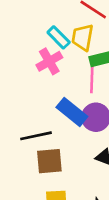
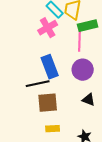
blue rectangle: (72, 112) -> (50, 67), moved, turned 30

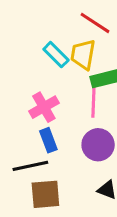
pink cross: (48, 28) -> (44, 107), moved
blue rectangle: (50, 67) -> (48, 140), size x0.7

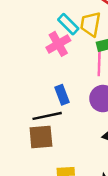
pink cross: (44, 107) -> (58, 44), moved
brown square: (45, 194) -> (41, 137), moved

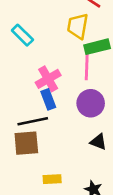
cyan rectangle: (68, 24) -> (22, 35), moved
pink cross: (58, 44) -> (48, 79), moved

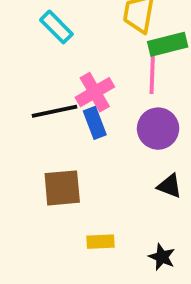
black line: (33, 121) -> (55, 111), moved

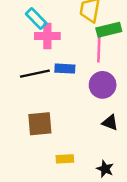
pink cross: (95, 92) -> (47, 36), moved, turned 30
blue rectangle: (95, 123) -> (65, 69), moved, turned -66

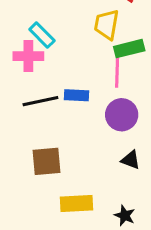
pink cross: (47, 36) -> (28, 56), moved
yellow rectangle: (65, 159) -> (77, 203), size x1.5

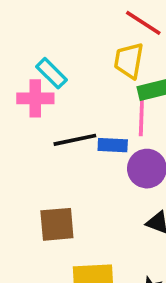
blue rectangle: (77, 95) -> (113, 145), moved
black line: (40, 101) -> (75, 140), moved

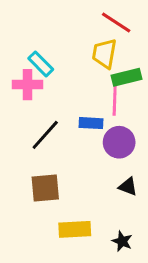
black line: (75, 140) -> (45, 135), moved, turned -36

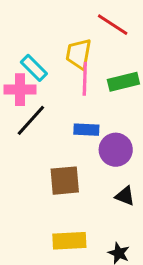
yellow trapezoid: (104, 54) -> (79, 54), moved
pink line: (115, 99) -> (85, 79), moved
black line: (45, 135) -> (31, 120), moved
brown square: (45, 188) -> (65, 181), moved

